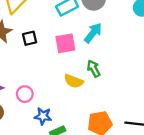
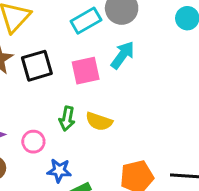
black square: (30, 38) -> (37, 66), size x1.5
green arrow: (94, 69) -> (67, 119), moved, turned -138

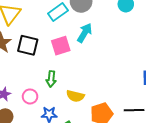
black square: (37, 66) -> (28, 45), turned 35
yellow semicircle: (99, 121) -> (75, 96), moved

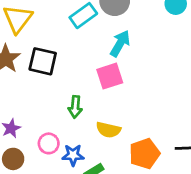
pink square: (61, 46) -> (110, 76), moved
pink circle: (30, 96) -> (49, 143), moved

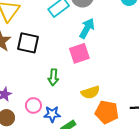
yellow semicircle: (108, 130) -> (90, 92), moved, turned -30
orange pentagon: (145, 154) -> (107, 112), turned 30

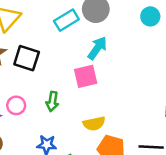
pink circle: (33, 105) -> (16, 105), moved

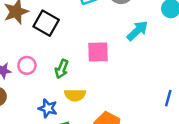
cyan arrow: (97, 48) -> (137, 31), moved
yellow semicircle: (94, 124) -> (75, 95), moved

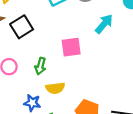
black square: (46, 23) -> (22, 27), turned 35

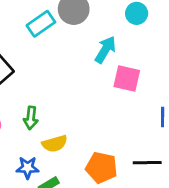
pink square: (71, 47) -> (127, 79), moved, turned 30

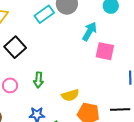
yellow semicircle: (55, 144) -> (70, 95), moved

